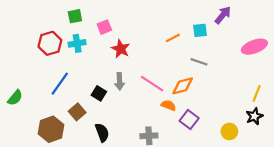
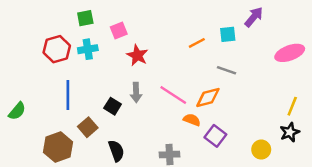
blue line: (60, 84) -> (68, 95), turned -35

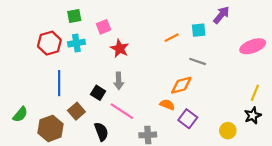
pink line: (173, 95) -> (122, 111), moved
green semicircle: (17, 111) -> (20, 114), moved

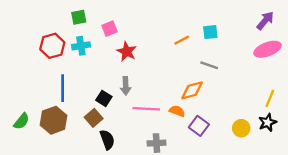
purple arrow: (221, 15) -> (265, 21), moved
brown square: (76, 111) -> (94, 118), moved
pink line: (122, 111) -> (146, 109), moved, turned -30
brown hexagon: (50, 128) -> (53, 120), moved
yellow circle: (228, 131) -> (241, 128), moved

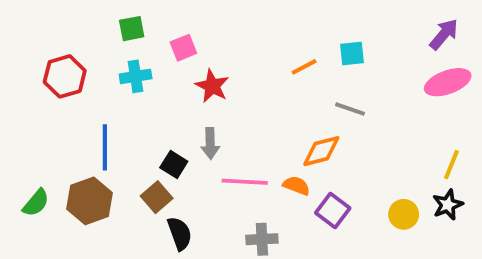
red hexagon: (52, 46) -> (65, 76), moved

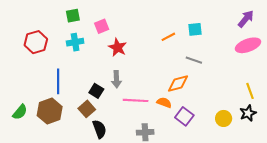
yellow line: (451, 165) -> (250, 91), turned -42

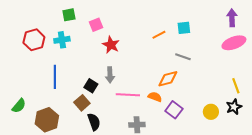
purple arrow: (246, 19) -> (232, 18), turned -42
cyan cross: (75, 42) -> (62, 40), moved
brown hexagon: (50, 111) -> (47, 120), moved

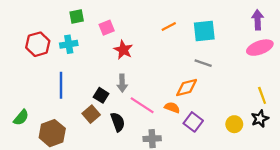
cyan square: (184, 28) -> (204, 31), size x1.5
orange line: (159, 35) -> (169, 26), moved
pink line: (128, 95) -> (142, 105), turned 30
black semicircle: (94, 122) -> (118, 122), moved

